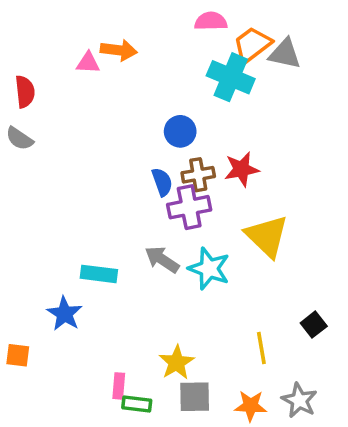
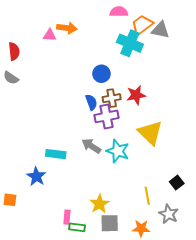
gray star: (299, 400) -> (169, 214), moved

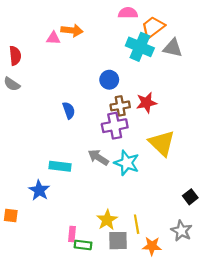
gray triangle: (160, 30) -> (173, 48), moved
blue semicircle: (91, 102) -> (69, 110), moved
yellow line: (147, 196) -> (137, 224), moved

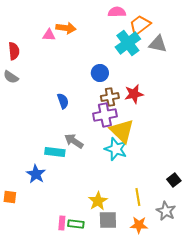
cyan cross: (140, 47) -> (128, 43), turned 30
yellow triangle: (162, 143) -> (122, 131), moved
gray arrow: (98, 157) -> (74, 141), moved
yellow line: (137, 224) -> (138, 197), moved
pink rectangle: (72, 234) -> (62, 223), moved

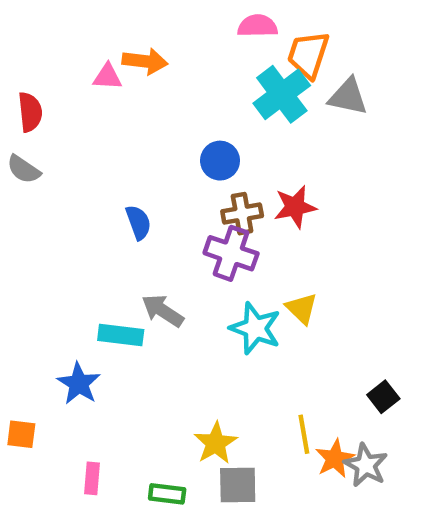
orange trapezoid: (140, 25) -> (308, 55), turned -35
purple cross: (105, 115) -> (231, 253), turned 30
yellow triangle: (122, 131) -> (302, 308), moved, size x0.6
pink rectangle: (62, 223) -> (92, 478), moved
orange star: (139, 225) -> (335, 459), moved, turned -30

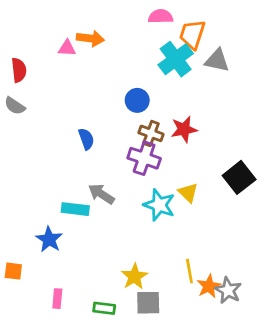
brown cross: (242, 214) -> (151, 133), turned 30
black square: (383, 397) -> (239, 177), moved, size x1.6

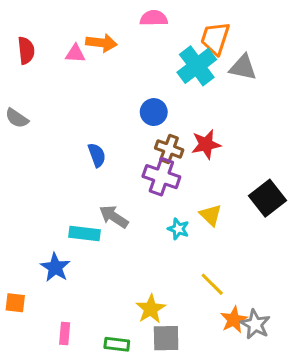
pink semicircle: (161, 16) -> (154, 18), moved
red semicircle: (19, 70) -> (26, 50), moved
cyan star: (159, 205) -> (178, 229), size x0.6
yellow line: (189, 271) -> (212, 284), moved, turned -35

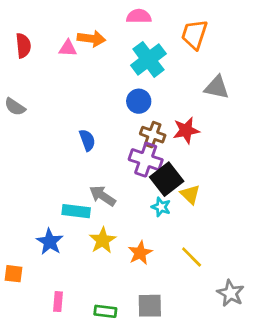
cyan cross: (197, 66) -> (148, 59), moved
gray triangle: (243, 67) -> (217, 87), moved
black square: (268, 198) -> (167, 179), moved
yellow star: (151, 309) -> (103, 240), moved
orange star: (234, 320) -> (140, 253), moved

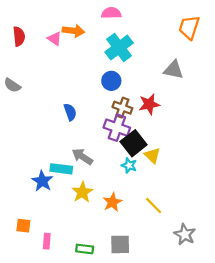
orange trapezoid: (194, 34) -> (189, 27), moved
pink triangle: (68, 48) -> (55, 39), turned 32
blue star: (50, 242) -> (42, 181), moved
orange square: (14, 274) -> (23, 226), moved

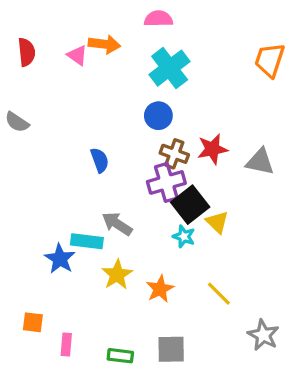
orange trapezoid: (189, 27) -> (270, 60), moved
gray triangle: (174, 70) -> (260, 162), moved
purple cross: (117, 128) -> (166, 182), turned -35

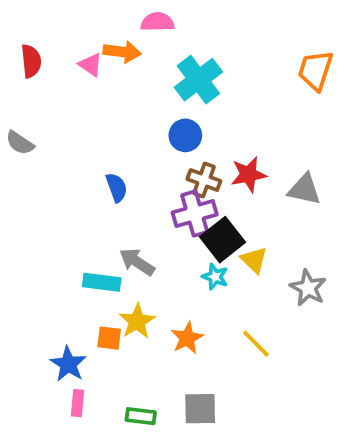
pink semicircle: (158, 19) -> (157, 22), moved
blue star: (60, 259) -> (68, 364), moved
orange square: (33, 322) -> (109, 338), moved
gray star: (263, 335) -> (308, 288), moved

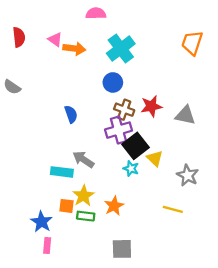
orange arrow: (122, 52) -> (74, 49), moved
yellow line: (256, 344) -> (173, 209), moved, turned -30
green rectangle: (141, 416) -> (86, 216), moved

